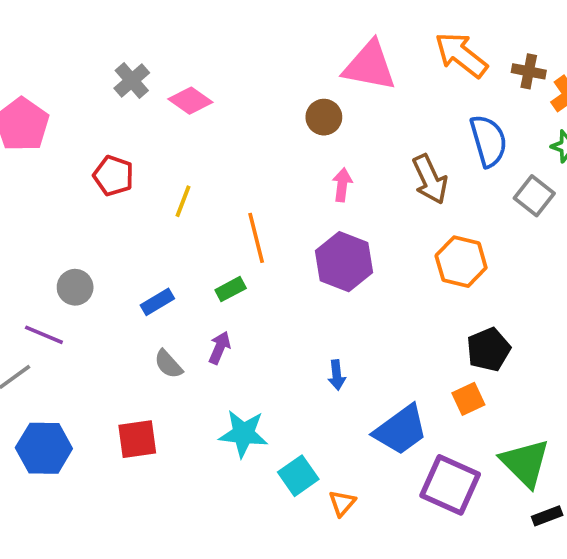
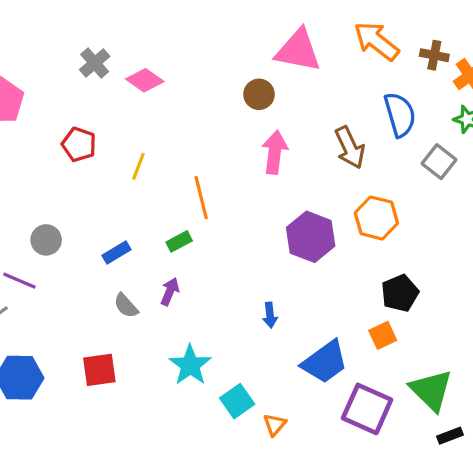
pink arrow: (342, 185) -> (275, 152), size x1.5
purple hexagon: (344, 262) -> (311, 237), moved
cyan star: (243, 434) -> (190, 365), turned 30

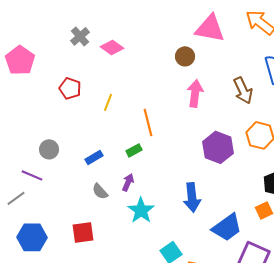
blue arrow: (270, 315) -> (192, 197), size x1.8
cyan star: (190, 365) -> (141, 210), moved

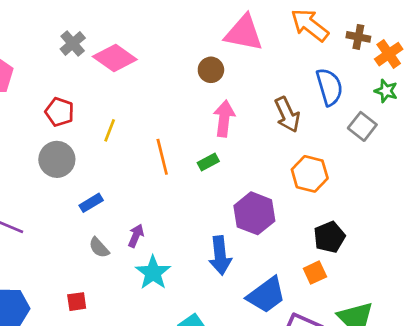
pink diamond: (112, 47) -> (115, 58), size x1.4
purple hexagon: (218, 147) -> (254, 213), moved
gray circle: (49, 149) -> (57, 159), moved, size x1.4
green rectangle: (134, 150) -> (208, 162), moved
red square: (83, 232) -> (77, 302), size x0.7

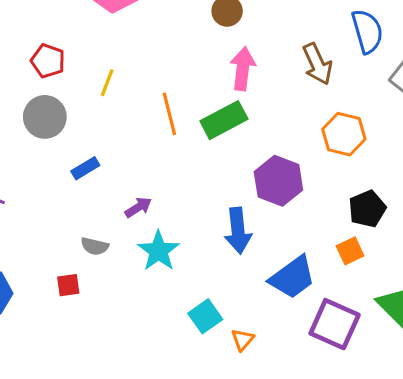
green rectangle: (208, 162) -> (224, 120), size x1.8
purple arrow: (136, 236) -> (138, 207), turned 35
gray semicircle: (99, 248) -> (95, 246), moved, turned -35

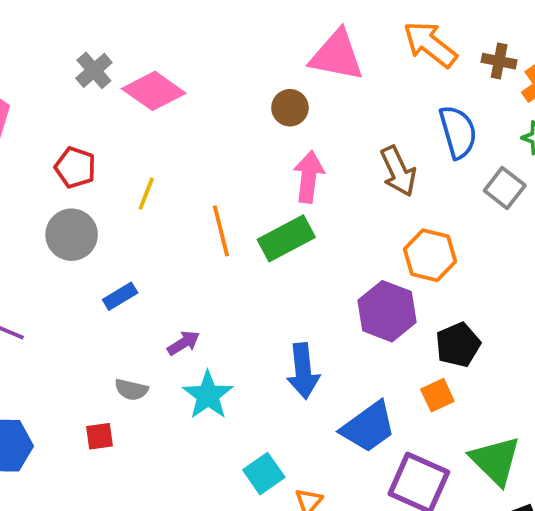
purple hexagon: (278, 181) -> (387, 311), moved

